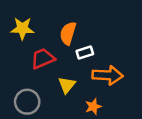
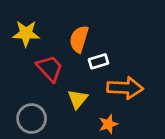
red trapezoid: (43, 58) -> (50, 68), turned 70

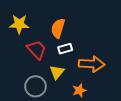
white rectangle: (99, 61) -> (65, 49), moved
gray circle: (32, 119) -> (36, 86), moved

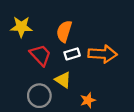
orange arrow: (92, 64) -> (103, 54), moved
yellow triangle: (57, 72) -> (63, 80), turned -35

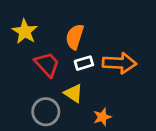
yellow star: (21, 27) -> (25, 32), turned 30

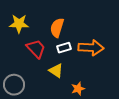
yellow star: (25, 32) -> (19, 24), turned -30
gray circle: (46, 112) -> (14, 85), moved

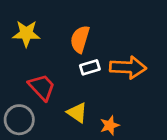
red trapezoid: (36, 49) -> (42, 87), moved
yellow triangle: (56, 71) -> (77, 113), moved

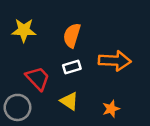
white rectangle: (90, 67) -> (72, 67), moved
orange star: (110, 125) -> (111, 109), moved

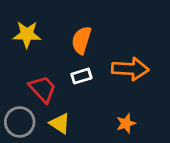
yellow triangle: (69, 101) -> (60, 123), moved

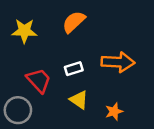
orange semicircle: (81, 40) -> (74, 22), moved, turned 30
yellow triangle: (60, 123) -> (79, 100), moved

